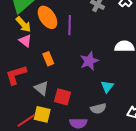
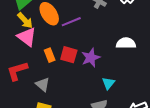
purple line: (70, 25) -> (71, 22), turned 66
pink triangle: (25, 41) -> (27, 37), size x1.5
red square: (62, 97) -> (69, 55), moved

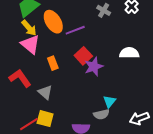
red square: (69, 55) -> (83, 56), moved, turned 30
red L-shape: (17, 71) -> (20, 78), turned 70
cyan triangle: (108, 83) -> (109, 101), moved

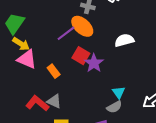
orange ellipse: (53, 22) -> (82, 26), moved
red L-shape: (20, 78) -> (37, 103), moved

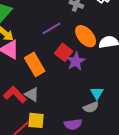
orange ellipse: (82, 26) -> (86, 36), moved
orange rectangle: (54, 71) -> (35, 64), size x1.6

